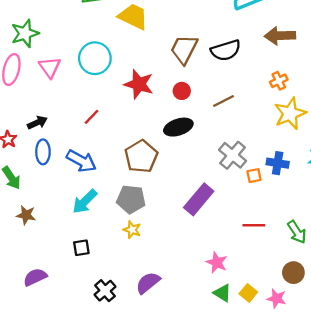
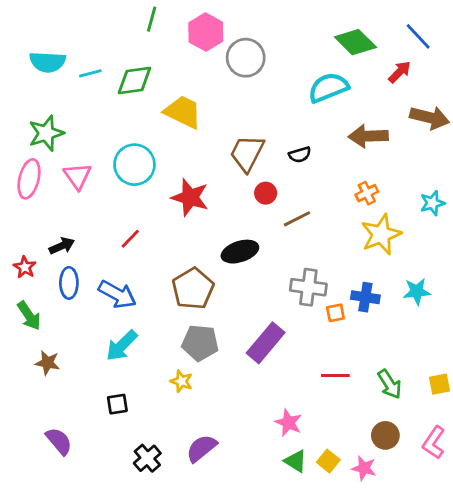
black semicircle: (226, 50) -> (300, 155), size x0.6
red circle: (182, 91) -> (266, 193), moved
gray cross: (233, 155) -> (308, 287), turned -32
gray pentagon: (131, 199) -> (200, 343), moved
purple semicircle: (35, 277) -> (59, 441), turned 75

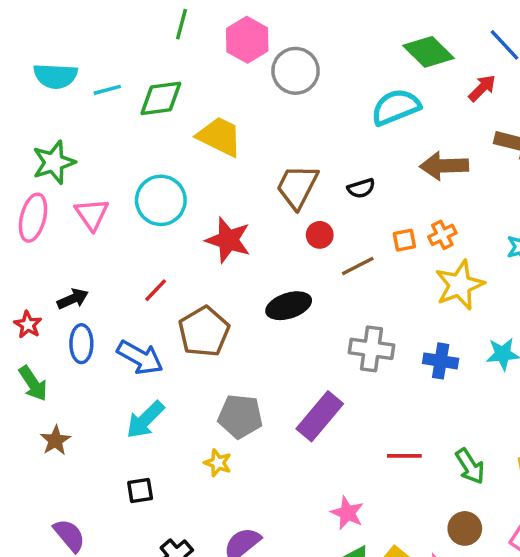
brown pentagon: (193, 289) -> (204, 332), moved
orange square: (335, 313) -> (404, 240), moved
brown star: (48, 363) -> (55, 440), turned 30

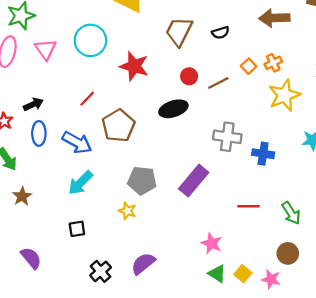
red circle: (320, 235) -> (189, 76), moved
orange square: (404, 240) -> (249, 66), turned -32
blue cross: (441, 361) -> (263, 154), moved

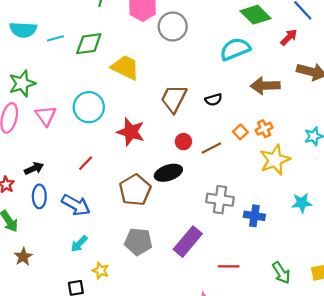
brown pentagon: (118, 126) -> (135, 190), moved
cyan arrow: (80, 183) -> (79, 244), size x0.7
red line: (249, 206) -> (229, 266), moved
yellow star: (127, 211) -> (101, 271), moved

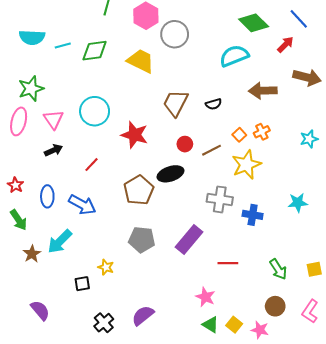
yellow trapezoid: (125, 67) -> (141, 61), moved
yellow star: (275, 160) -> (246, 165), moved
black arrow: (34, 168) -> (53, 150), moved
cyan arrow: (79, 244) -> (60, 242), moved, size x1.5

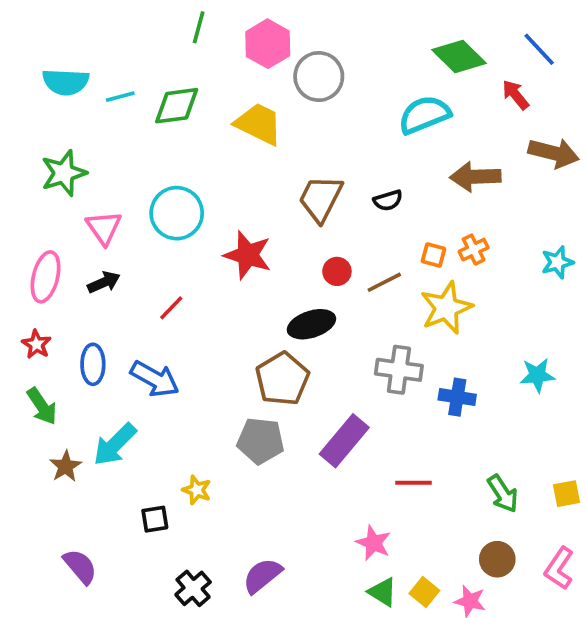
red arrow: (285, 45) -> (515, 95), turned -84
pink ellipse: (19, 121) -> (46, 277), moved
orange square: (239, 135) -> (434, 255), turned -32
brown pentagon: (139, 190) -> (282, 379), moved

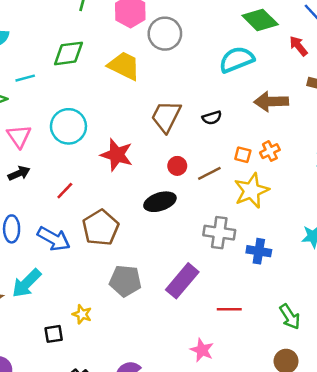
cyan line: (120, 97) -> (25, 78), moved
brown pentagon: (282, 379) -> (101, 228), moved

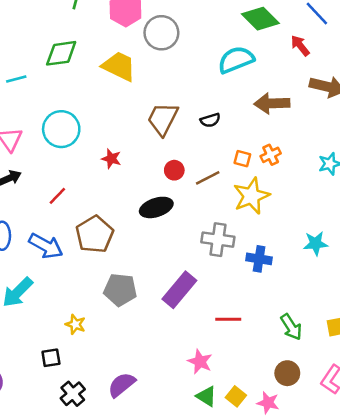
red star: (117, 155) -> (111, 159), size x0.6
black square: (54, 334) -> (51, 358), moved

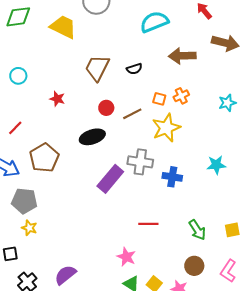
cyan circle: (61, 129) -> (18, 76), size x0.6
gray pentagon: (120, 290) -> (24, 201), moved
purple rectangle: (179, 290) -> (110, 179), moved

